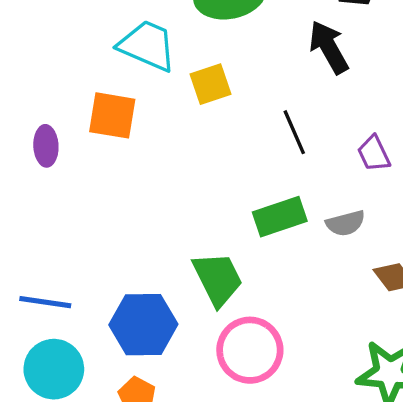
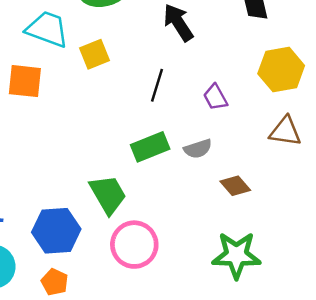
black line: (294, 132) -> (157, 85), turned 44

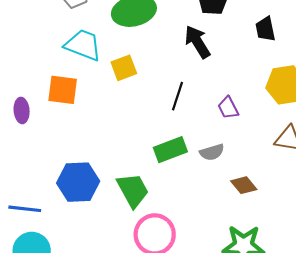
blue hexagon: (56, 231) -> (78, 182), moved

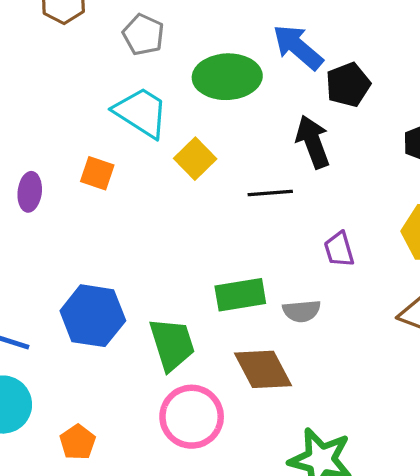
yellow square: (124, 68) -> (195, 159), turned -35
orange square: (63, 90) -> (97, 173), size x0.7
black line: (178, 96) -> (270, 193), moved, turned 56
brown diamond: (244, 185) -> (263, 369), moved, size x1.5

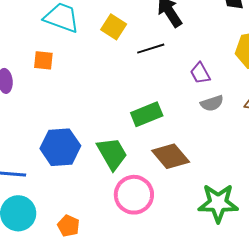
yellow square: (195, 159) -> (114, 27), moved
gray semicircle: (302, 311) -> (212, 103), moved

